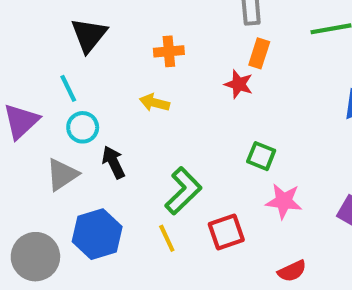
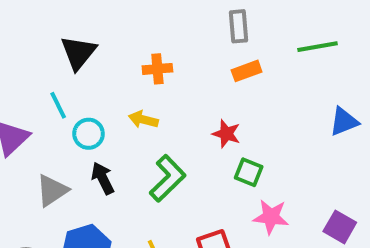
orange rectangle: (259, 53) -> (247, 71), turned 52
red star: (239, 84) -> (226, 134), moved
cyan circle: (83, 127) -> (89, 134), moved
green L-shape: (183, 191) -> (168, 178), moved

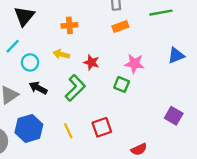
cyan line: (58, 105) -> (13, 46), turned 70
red star: (226, 134) -> (91, 62), moved
black arrow: (103, 178) -> (38, 88), turned -36
pink star: (271, 217) -> (134, 64), moved

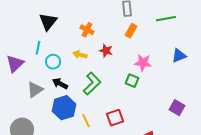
orange cross: (69, 25) -> (87, 30), turned 32
orange rectangle: (120, 27) -> (131, 31), turned -40
cyan line: (13, 46) -> (38, 48), turned -32
red star: (91, 62) -> (106, 51), moved
blue hexagon: (29, 128) -> (64, 108), moved

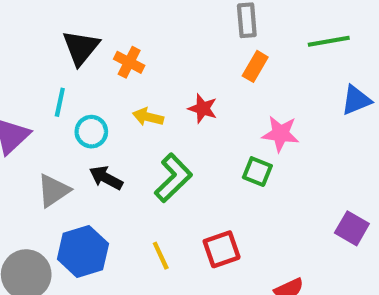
orange cross: (87, 30) -> (129, 62), moved
blue triangle: (179, 56) -> (356, 100), moved
blue hexagon: (64, 108) -> (83, 251), moved

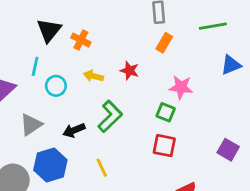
black arrow: (106, 178) -> (74, 130), moved, turned -50
red square: (222, 249) -> (164, 146), moved, turned 30

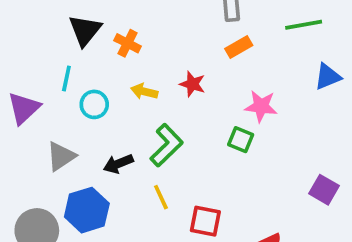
orange rectangle: (164, 43) -> (239, 47), turned 30
red square: (164, 146) -> (205, 221), moved
yellow line: (102, 168) -> (161, 197), moved

